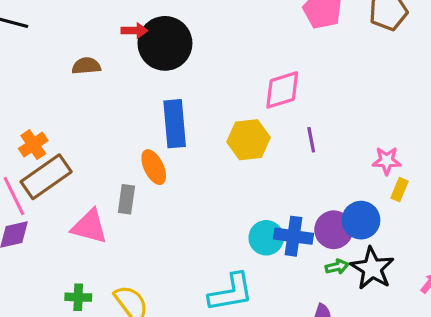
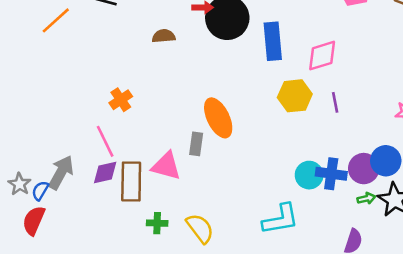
blue rectangle: (175, 124) -> (273, 41), moved
purple line: (311, 140) -> (335, 102), moved
orange ellipse: (154, 167) -> (218, 118), size x1.4
brown rectangle: (46, 177) -> (131, 182), moved, turned -54

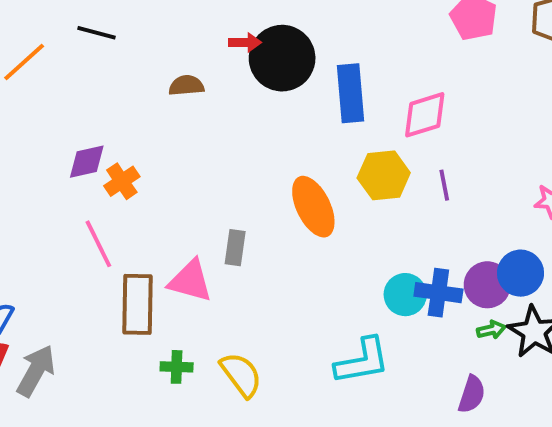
orange ellipse: (218, 118) -> (313, 207), moved
gray arrow: (61, 172) -> (36, 371), moved
purple diamond: (105, 172) -> (87, 162), moved

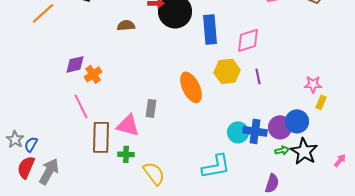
green cross: (177, 367) -> (126, 154), moved

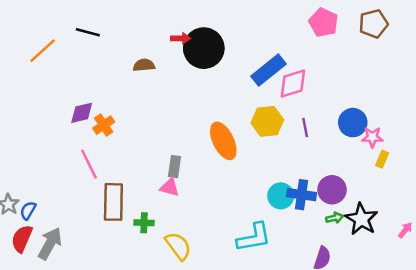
blue rectangle: (210, 29) -> (269, 70), moved, turned 56
blue circle: (297, 121) -> (353, 123), moved
pink triangle: (128, 125) -> (170, 187), moved, size x0.7

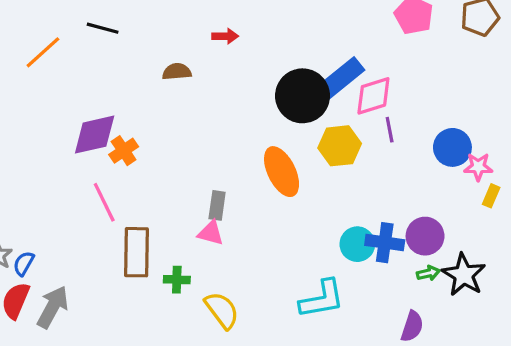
black circle: (204, 48) -> (303, 96), moved
purple diamond: (82, 113) -> (95, 135), size x1.4
purple line: (305, 127) -> (390, 130), moved

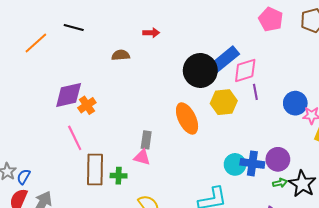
green cross: (177, 280) -> (119, 176), moved

